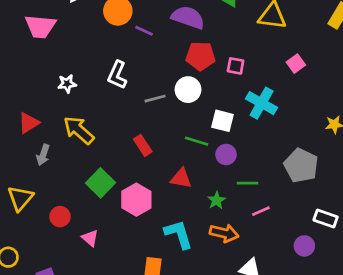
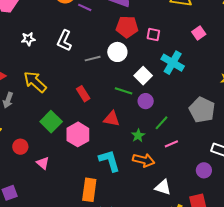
white star: (67, 84) -> (28, 39), moved
white square: (222, 121) -> (143, 76), turned 30
green line: (247, 183) -> (161, 123), turned -49

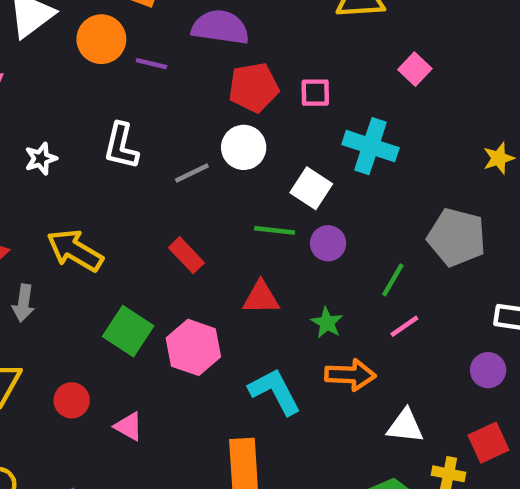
green line: (161, 123) -> (393, 280), moved

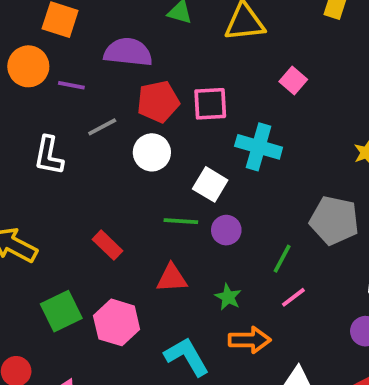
pink square: (315, 93) -> (210, 104), size x1.4
gray line: (192, 173) -> (102, 127), moved
green square: (128, 331) -> (61, 311), turned 33

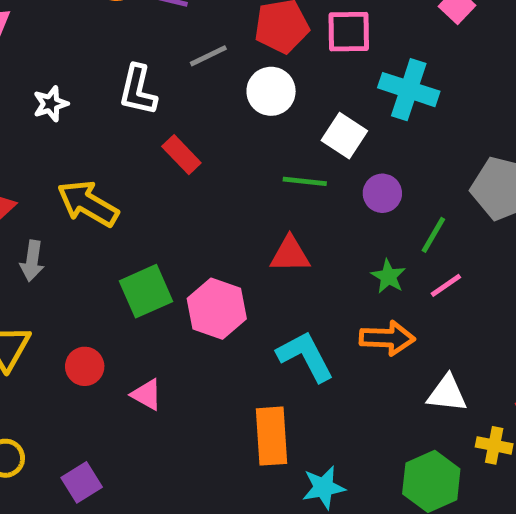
purple circle: (226, 230) -> (382, 193), moved
red rectangle: (108, 245) -> (181, 155), moved
green star: (228, 297) -> (388, 276), moved

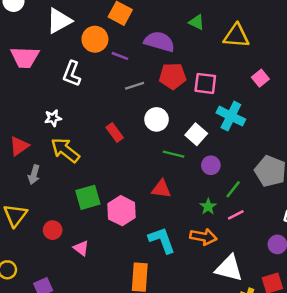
white L-shape: (138, 90) -> (72, 74), moved
white circle: (271, 91) -> (157, 119), moved
white star: (51, 104) -> (53, 118), moved
white triangle: (447, 394) -> (229, 268), size x1.4

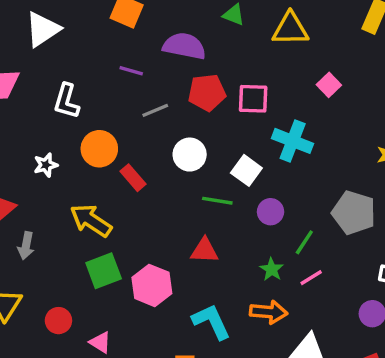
orange circle: (95, 39) -> (99, 149), moved
yellow arrow: (65, 150) -> (91, 220), moved

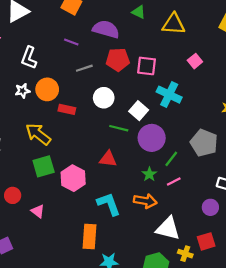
white star: (46, 165) -> (22, 91), moved
red rectangle: (133, 178) -> (67, 109), turned -42
purple circle: (271, 212) -> (152, 138), size x1.6

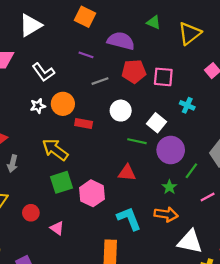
yellow triangle: (174, 24) -> (190, 33), turned -40
white L-shape: (29, 58) -> (43, 72), turned -55
cyan cross: (169, 95) -> (187, 105), size x0.6
pink line: (174, 181) -> (208, 197), moved

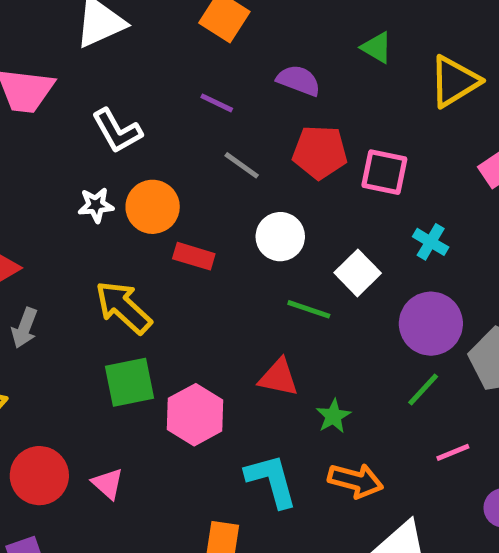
purple semicircle: (121, 41) -> (299, 80), size x0.7
gray line: (100, 81) -> (242, 165), turned 49
purple circle: (171, 150) -> (431, 324), moved
green star: (169, 187) -> (333, 416), moved
red circle: (31, 213) -> (39, 476), moved, size x1.5

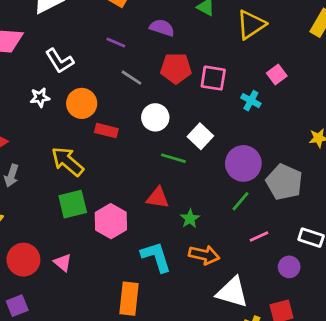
white star: (96, 205) -> (40, 97), moved
cyan cross: (431, 242) -> (251, 101), moved

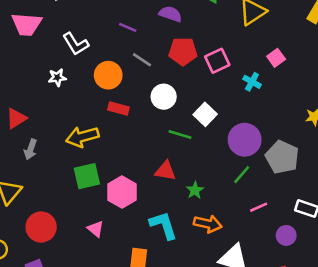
pink square: (213, 78) -> (217, 61), turned -35
orange circle: (82, 103) -> (108, 75), moved
yellow arrow: (67, 161) -> (82, 137), turned -56
pink triangle: (63, 263) -> (96, 229), moved

